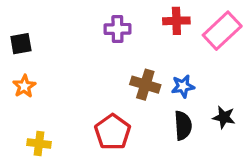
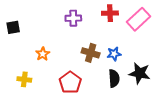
orange star: (24, 86) -> (43, 54), moved
black star: (224, 117) -> (140, 73), size x1.5
yellow cross: (39, 144) -> (24, 79), moved

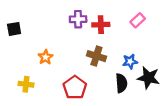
red cross: (110, 13) -> (101, 25), moved
pink rectangle: (139, 19) -> (138, 20), moved, size x0.6
blue star: (114, 54) -> (130, 61), moved

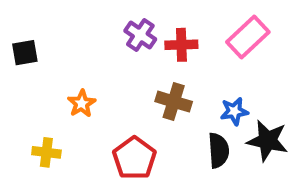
purple cross: (78, 19) -> (140, 35), turned 35
pink rectangle: (138, 20) -> (248, 37), size x1.5

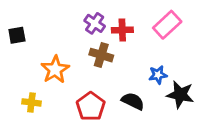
brown cross: (174, 102) -> (101, 55), moved
orange star: (82, 103) -> (55, 70), size x1.5
black semicircle: (219, 150) -> (133, 101), moved, turned -60

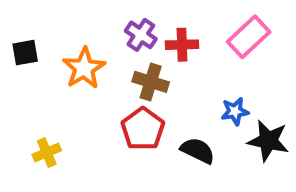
orange star: (55, 70) -> (84, 68), moved
yellow cross: (31, 102) -> (47, 152), turned -30
red pentagon: (91, 106) -> (143, 129), moved

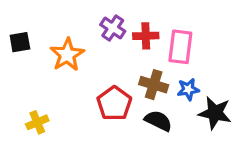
pink rectangle: (249, 37) -> (180, 47), moved, turned -40
brown cross: (151, 82) -> (154, 85), moved

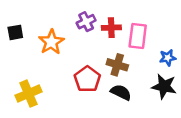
purple cross: (113, 28) -> (86, 22), turned 30
blue star: (188, 89) -> (168, 58), moved
yellow cross: (37, 122) -> (29, 94), size x1.5

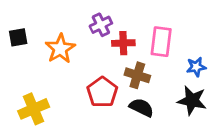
red cross: (111, 28) -> (123, 43), moved

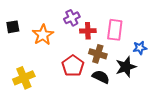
black star: (192, 100) -> (126, 67), moved, turned -30

